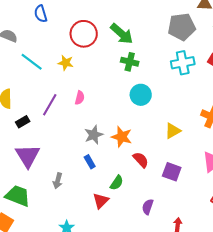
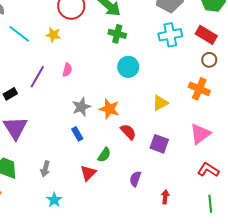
gray arrow: (58, 181) -> (45, 169), moved

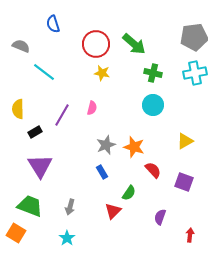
green cross: (117, 34) -> (153, 73), moved
yellow star: (53, 35) -> (102, 73), moved
cyan star: (54, 200) -> (67, 238), moved

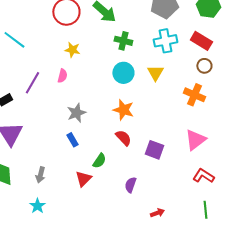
yellow star: (102, 73) -> (72, 50), moved
yellow triangle: (185, 141) -> (155, 73), moved, turned -30
orange star: (134, 147) -> (123, 110), moved
red arrow: (190, 235) -> (157, 213), moved, turned 64

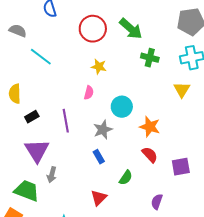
cyan circle: (123, 73) -> (122, 107), moved
purple line: (32, 83) -> (66, 121), moved, turned -40
purple square: (154, 150) -> (181, 167), turned -30
gray arrow: (40, 175) -> (52, 175), moved
red triangle: (83, 179) -> (99, 198), moved

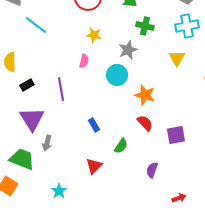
gray star: (103, 130) -> (128, 50), moved

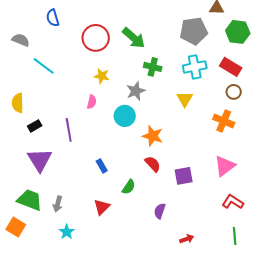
gray arrow: (47, 143) -> (58, 204), moved

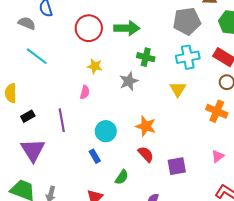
green arrow: (134, 38) -> (127, 28), turned -40
gray semicircle: (21, 40) -> (27, 23), moved
cyan circle: (125, 116) -> (106, 131), moved
pink triangle: (225, 166) -> (218, 156), size x0.6

